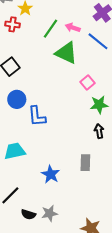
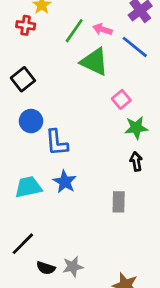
blue star: (51, 174) -> (65, 182), moved

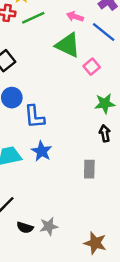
green line: (74, 31) -> (33, 18), moved, turned 30
pink square: (121, 99) -> (92, 67), moved

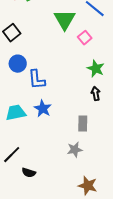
green triangle: (68, 45) -> (65, 20), turned 35
green star: (105, 104) -> (96, 69), turned 30
gray star: (49, 226) -> (75, 150), moved

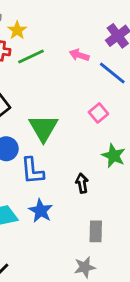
green triangle: (65, 20) -> (43, 128), moved
black arrow: (96, 94) -> (82, 183), moved

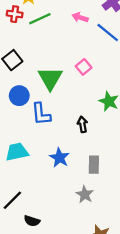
pink square: (98, 113) -> (84, 67), moved
blue star: (41, 211) -> (59, 158), moved
gray star: (85, 267) -> (85, 194), turned -30

